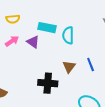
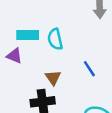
brown triangle: (69, 67) -> (53, 78), moved

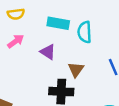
purple triangle: (14, 56) -> (48, 52), moved

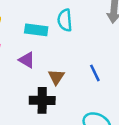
cyan semicircle: (85, 32) -> (65, 20), moved

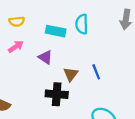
blue line: (95, 73) -> (96, 72), moved

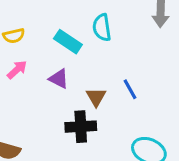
cyan rectangle: (56, 31) -> (68, 42), turned 30

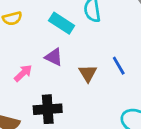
pink arrow: (17, 70) -> (23, 73), moved
black cross: (81, 127) -> (48, 109), moved

